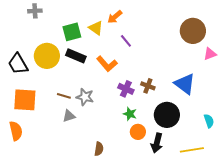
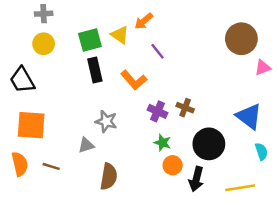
yellow circle: (47, 56) -> (44, 44), moved, size x0.7
black rectangle: (76, 56) -> (95, 70), turned 54
blue triangle: (185, 84) -> (249, 116), moved
brown line: (64, 96) -> (51, 166), moved
brown semicircle: (99, 149) -> (109, 176), moved, size x1.5

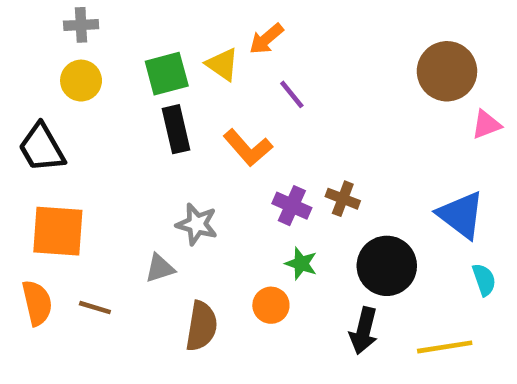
orange circle: (173, 165) -> (271, 305), moved

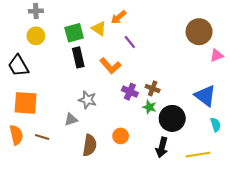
green star: (301, 264) -> (149, 107), moved

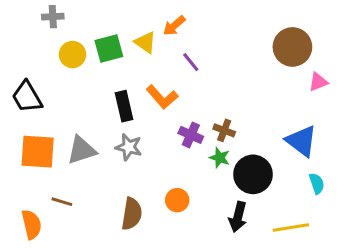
yellow circle: (36, 36) -> (73, 55), moved
black rectangle: (78, 57) -> (124, 106), moved
gray triangle: (71, 119) -> (82, 150), moved, size x1.5
orange semicircle: (16, 135) -> (32, 224), moved

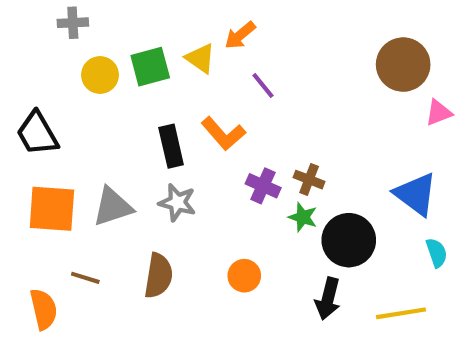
brown semicircle: (132, 214) -> (159, 276), moved

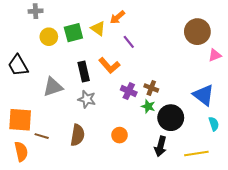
gray triangle: (113, 207) -> (53, 87), moved
orange square: (52, 209) -> (20, 120), moved

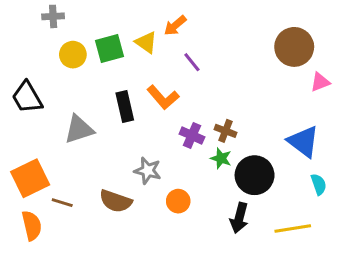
gray star: (87, 99) -> (148, 171), moved
orange square: (20, 120) -> (30, 178), turned -30
brown semicircle: (78, 135) -> (116, 201), turned 100

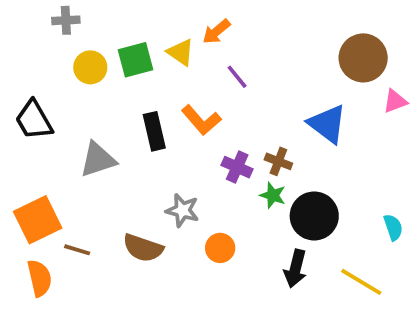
blue triangle: (303, 142) -> (327, 124), moved
yellow line: (293, 229) -> (361, 282), turned 40

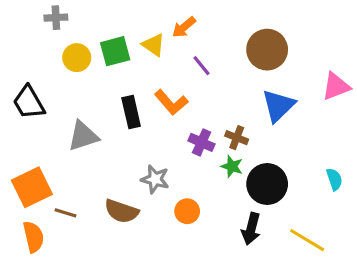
brown circle: (363, 58) -> (267, 50), moved
pink triangle: (395, 101) -> (336, 86), size x1.4
blue triangle: (327, 124) -> (278, 106), turned 39
cyan semicircle: (393, 227) -> (334, 179), moved

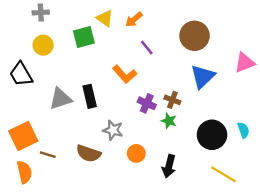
yellow triangle: (154, 45) -> (105, 18), moved
yellow circle: (77, 58) -> (43, 45), moved
black rectangle: (131, 112) -> (90, 96), moved
black circle: (267, 184) -> (212, 135), moved
black arrow: (251, 229) -> (169, 166), moved

